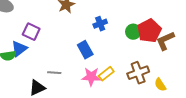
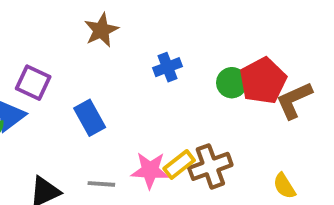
blue rectangle: (85, 50) -> (90, 118), moved
gray line: (54, 73) -> (101, 184), moved
brown cross: (138, 73) -> (210, 166), moved

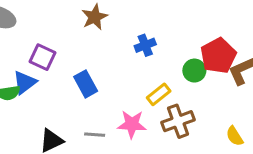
green circle: (232, 83) -> (194, 71), moved
yellow rectangle: (179, 164) -> (159, 94), moved

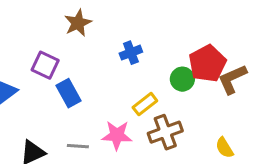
purple square: (42, 57) -> (45, 65), moved

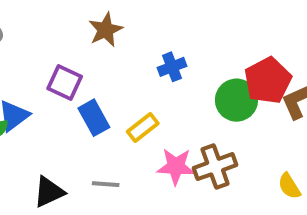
green circle: (182, 79) -> (237, 100), size x1.4
yellow rectangle: (145, 104) -> (143, 127), moved
pink star: (117, 135) -> (176, 167), moved

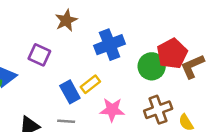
blue cross: (172, 67) -> (110, 45), size x1.6
blue rectangle: (94, 118) -> (70, 92), moved
brown cross: (215, 167) -> (158, 110), moved

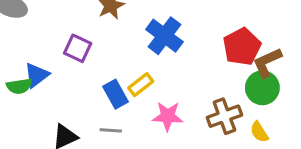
blue cross: (110, 45) -> (164, 36), turned -32
green circle: (152, 66) -> (262, 88), moved

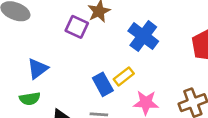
purple square: (78, 48) -> (77, 27), moved
green semicircle: (19, 86) -> (30, 99), moved

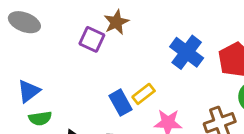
blue cross: (143, 36) -> (187, 52), moved
blue triangle: (38, 69) -> (29, 91), moved

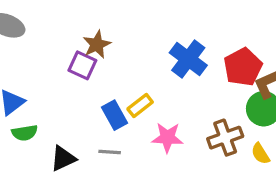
brown star: (116, 22) -> (97, 45), moved
purple square: (92, 39) -> (82, 65), moved

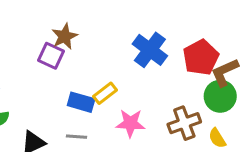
blue rectangle: (114, 115) -> (81, 102), turned -45

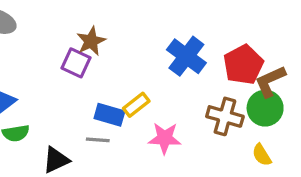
brown cross: (184, 123) -> (225, 116), moved, turned 36
gray line: (77, 137) -> (98, 140), moved

